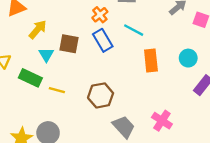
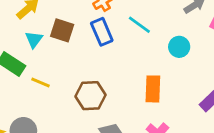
cyan circle: (188, 58) -> (179, 47), moved
orange rectangle: (151, 61) -> (153, 89), moved

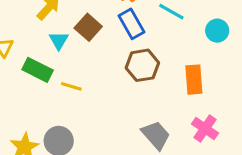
brown square: (62, 30) -> (88, 27), turned 30
brown hexagon: (90, 96) -> (142, 65), moved

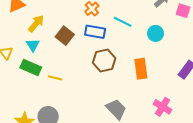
blue rectangle: (131, 24) -> (95, 32), turned -48
cyan triangle: (59, 40) -> (33, 45), moved
pink cross: (205, 129) -> (162, 107), moved

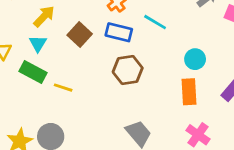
cyan circle: (156, 33) -> (195, 59), moved
orange rectangle: (141, 69) -> (189, 92), moved

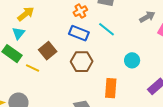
brown square: (80, 35) -> (48, 51), moved
orange rectangle: (189, 92) -> (111, 88), moved

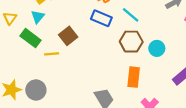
brown hexagon: (82, 62) -> (131, 42), moved
yellow line: (33, 68) -> (52, 54), turned -32

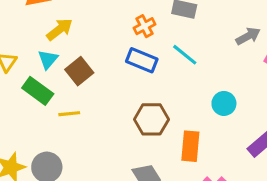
brown square: (68, 36) -> (79, 71), moved
brown hexagon: (131, 42) -> (151, 119), moved

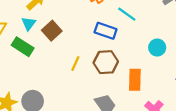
blue rectangle: (142, 60) -> (106, 31), moved
yellow line: (69, 114) -> (75, 64), moved, turned -56

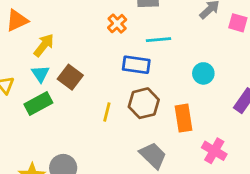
cyan line: (127, 14) -> (158, 40), turned -30
green rectangle: (23, 47) -> (38, 104), turned -50

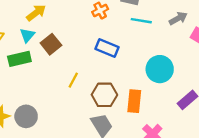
cyan line: (158, 40) -> (141, 21), moved
cyan circle: (203, 73) -> (160, 69), size x1.5
brown hexagon: (144, 103) -> (104, 95), moved

